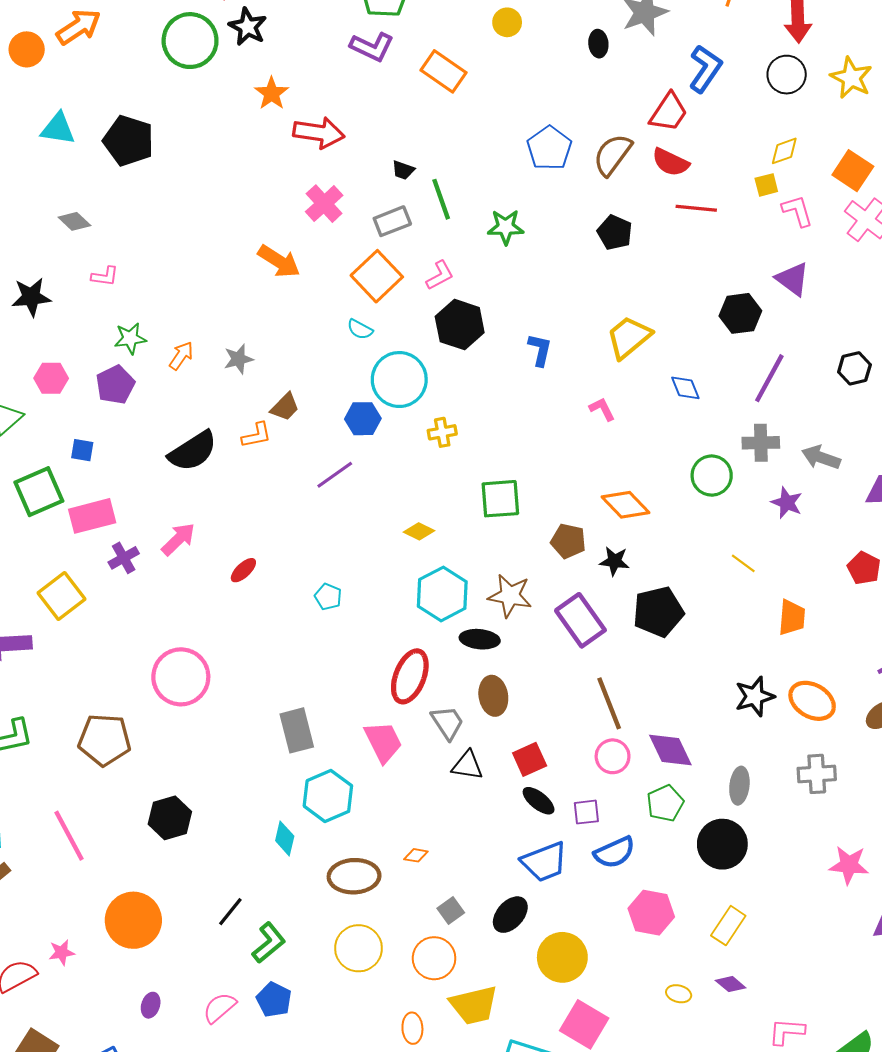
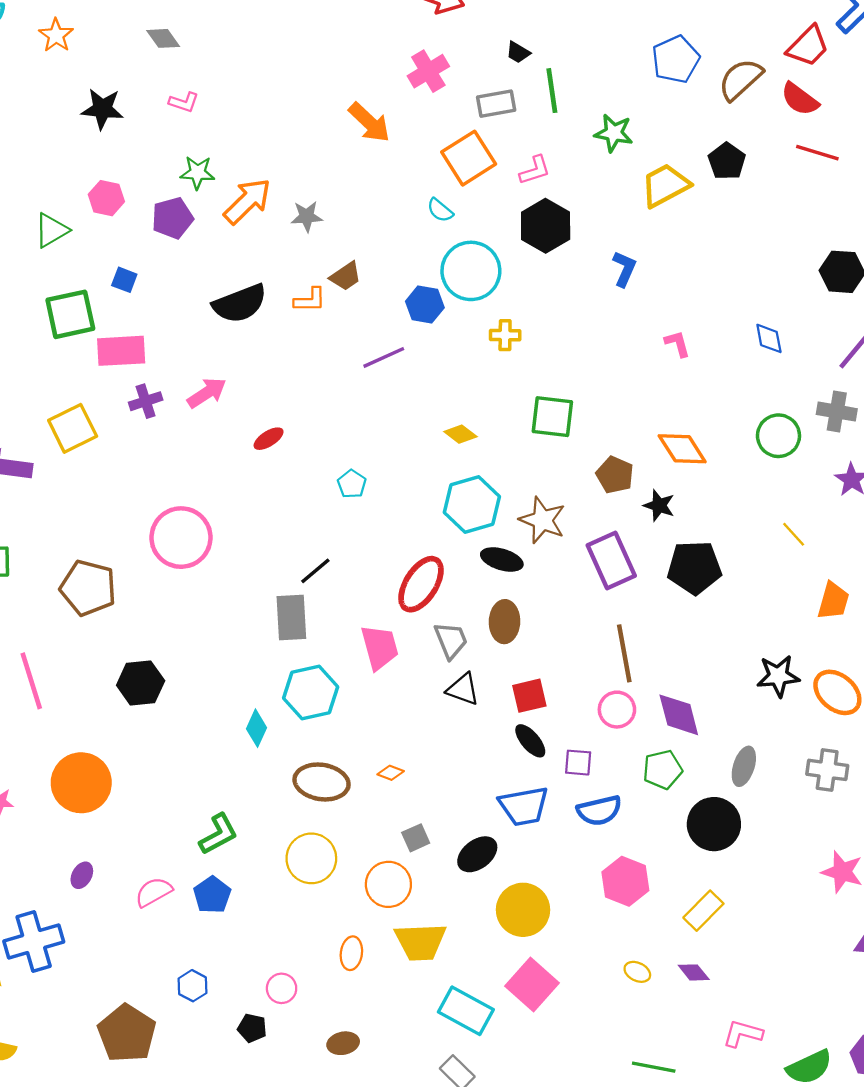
yellow trapezoid: (629, 337) -> (665, 185), moved
orange arrow: (181, 356) -> (247, 201), size x1.6
black line: (230, 912) -> (315, 571), moved

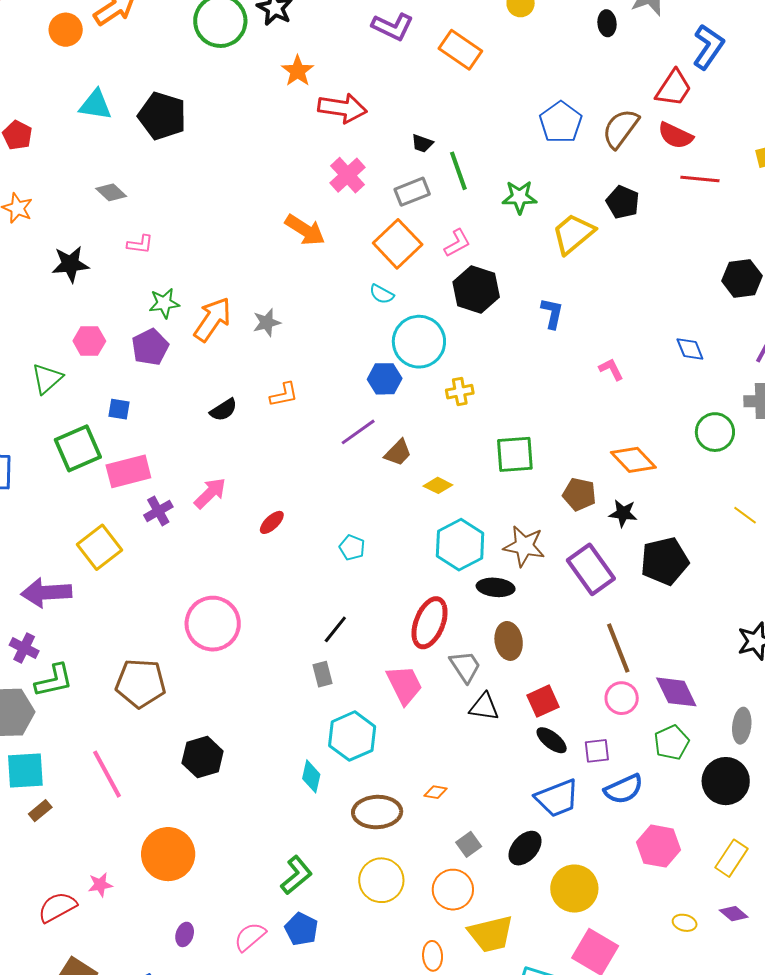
brown trapezoid: (346, 276) -> (398, 453), moved
black semicircle: (240, 304) -> (224, 410), size x0.6
gray rectangle: (291, 618) -> (323, 674), size x0.6

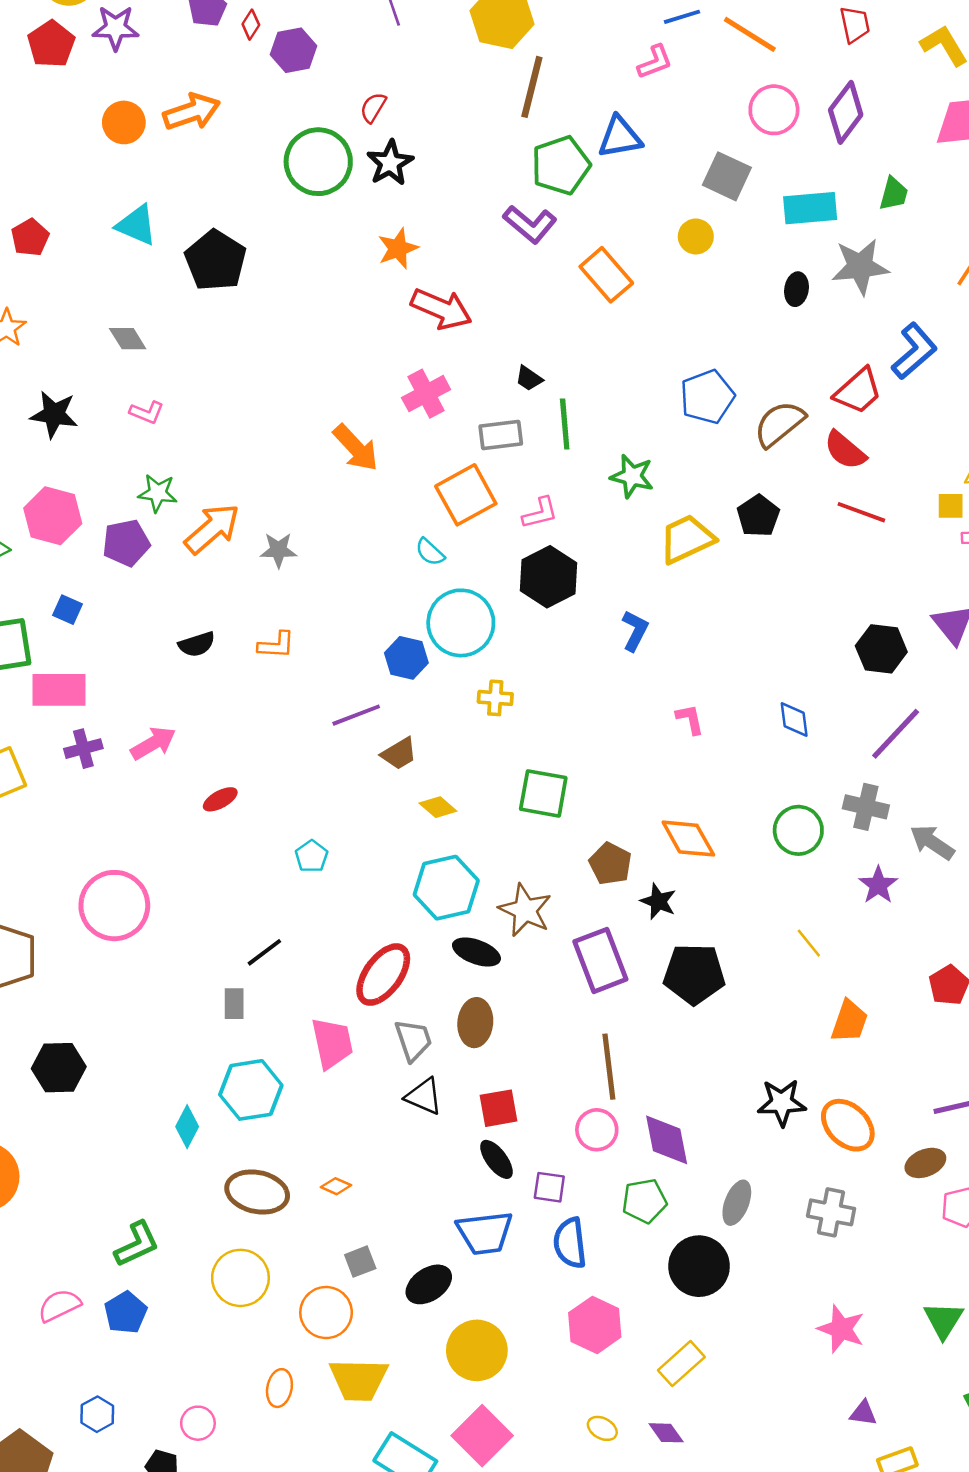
pink hexagon: (89, 341) -> (53, 516), size x1.4
blue semicircle: (624, 789) -> (570, 1243), turned 93

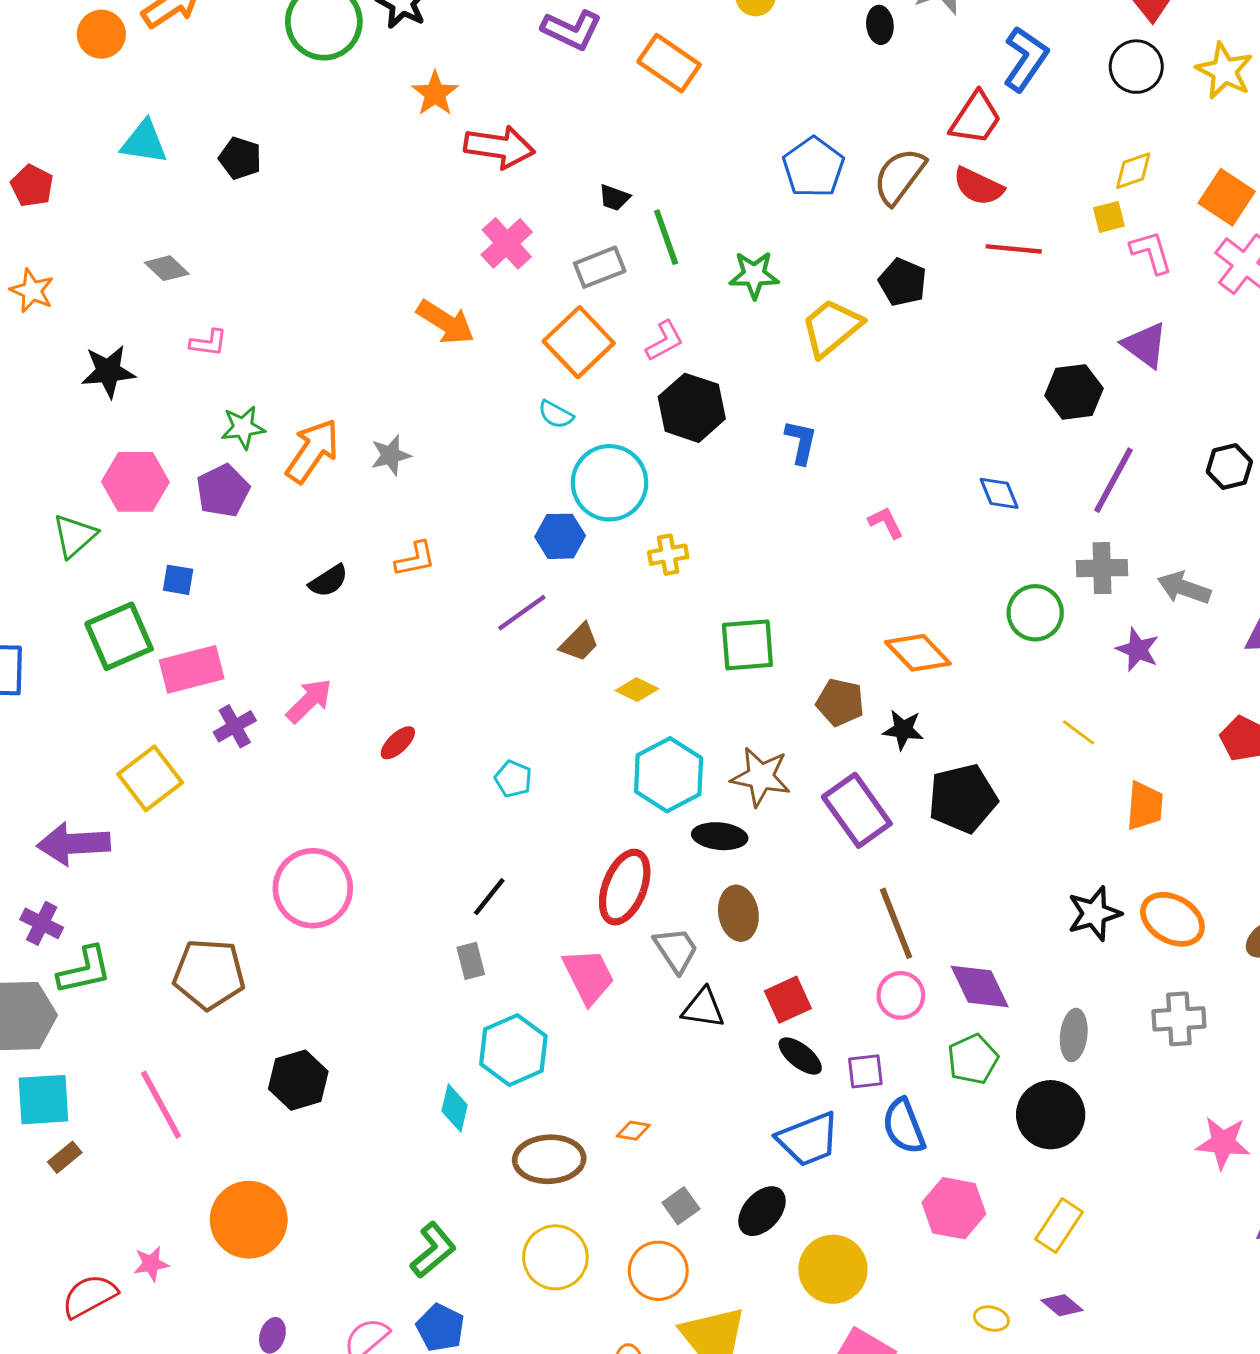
black pentagon: (216, 260) -> (240, 158), size x0.6

